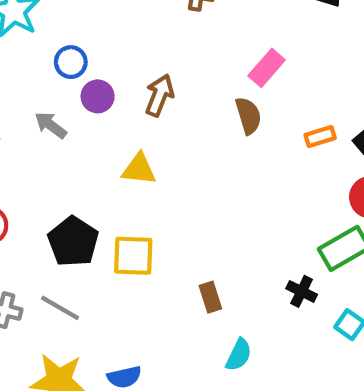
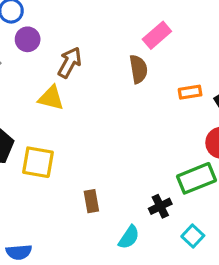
brown arrow: (159, 95) -> (70, 62), moved
black cross: (302, 291) -> (160, 206), turned 30
cyan semicircle: (239, 355) -> (129, 237), moved

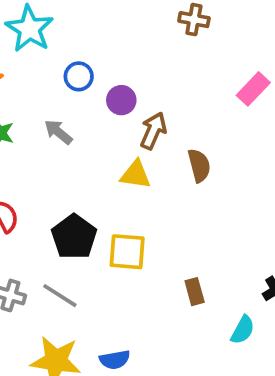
purple circle: (28, 39) -> (121, 100), moved
brown semicircle: (138, 69) -> (199, 165), moved

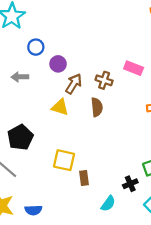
brown cross: (194, 20) -> (104, 80), moved
pink rectangle: (253, 89) -> (134, 68), turned 60
gray arrow: (58, 132) -> (20, 77), turned -49
yellow square: (127, 252) -> (64, 160), moved

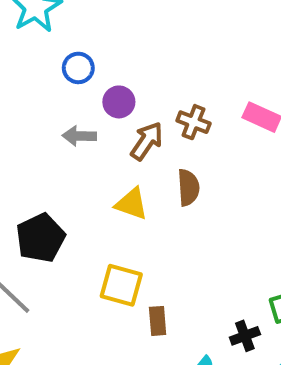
gray arrow: (20, 77) -> (79, 136), moved
brown cross: (104, 80) -> (193, 122), moved
yellow triangle: (60, 107) -> (132, 204), moved

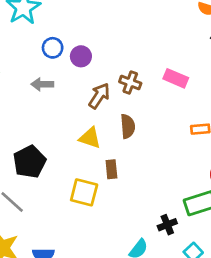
purple circle: (119, 102) -> (81, 56), moved
gray arrow: (79, 136) -> (42, 84), moved
brown rectangle: (158, 321) -> (111, 169), moved

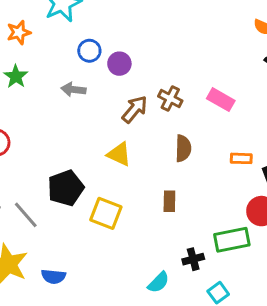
brown semicircle: (128, 126) -> (183, 148), moved
black pentagon: (30, 162) -> (66, 188), moved
brown rectangle: (111, 169) -> (169, 201), moved

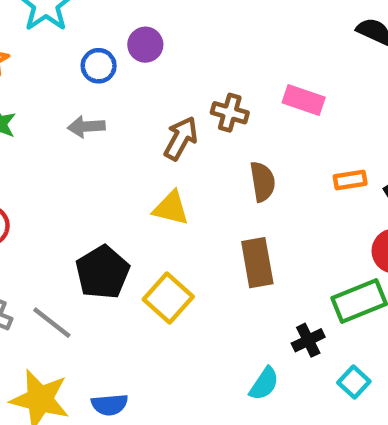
purple circle: (119, 64) -> (145, 45), moved
brown rectangle: (169, 201) -> (257, 263), size x1.5
yellow square: (106, 213) -> (168, 298), turned 32

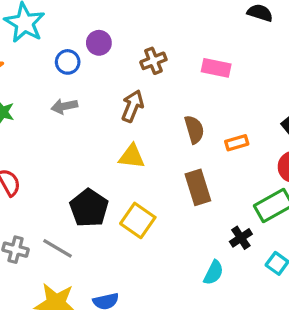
brown cross: (230, 113) -> (153, 61), moved, turned -30
orange rectangle: (350, 180) -> (237, 143), moved

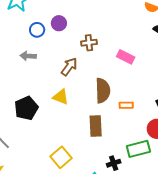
brown semicircle: (194, 129) -> (103, 91), size x1.4
black pentagon: (89, 208) -> (26, 108), moved
yellow square: (138, 220) -> (61, 157), moved

